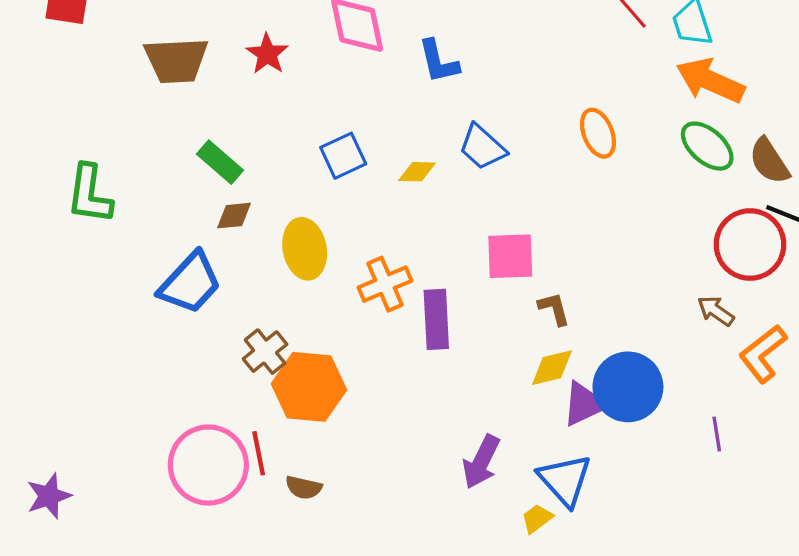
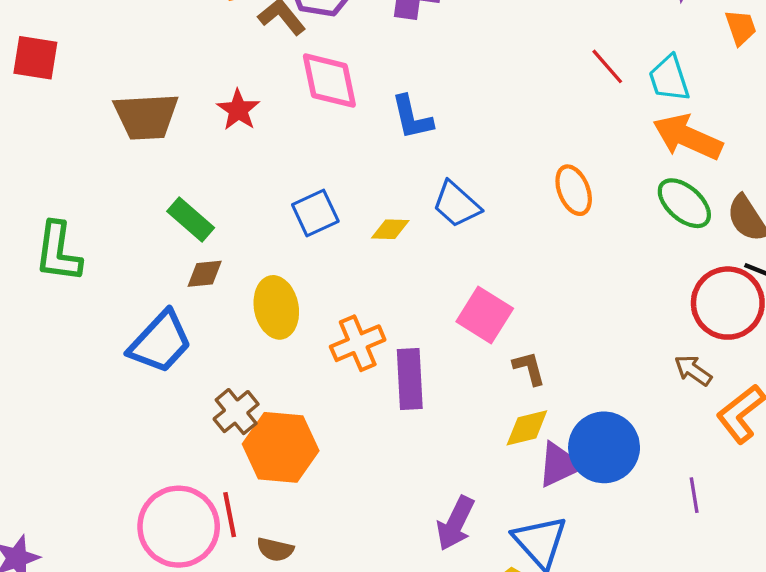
pink square: (510, 256) -> (485, 315), turned 34

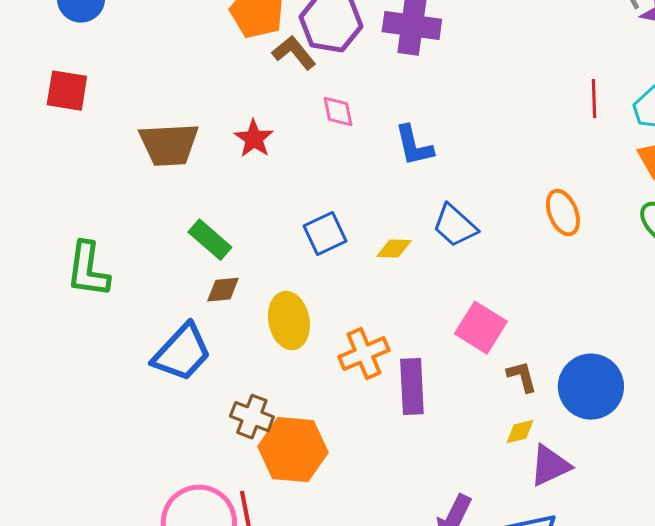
red line: (607, 66) -> (594, 99), turned 39
pink diamond: (329, 81) -> (338, 112), size x0.6
brown cross: (236, 412) -> (252, 417), turned -30
yellow diamond: (527, 428) -> (520, 432), size x0.7
blue circle: (604, 447) -> (591, 387), moved

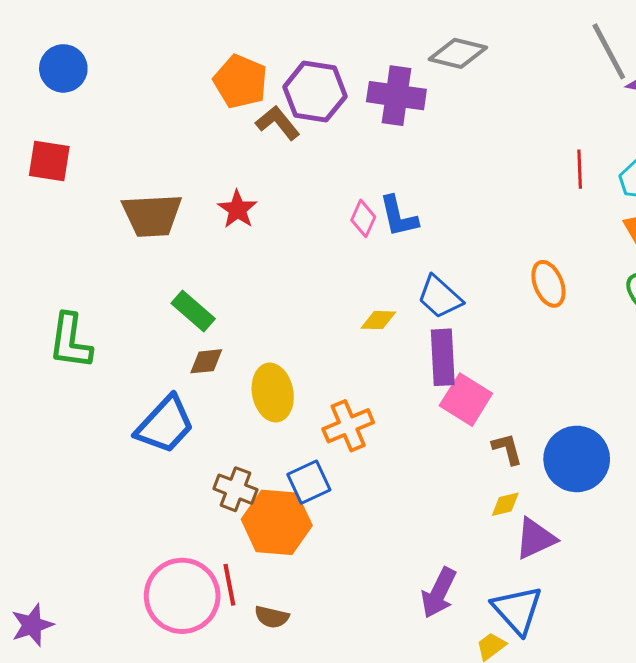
pink diamond: (338, 112) -> (363, 218), moved, turned 36
blue square: (325, 234) -> (309, 482), moved
purple rectangle: (412, 387) -> (443, 357), moved

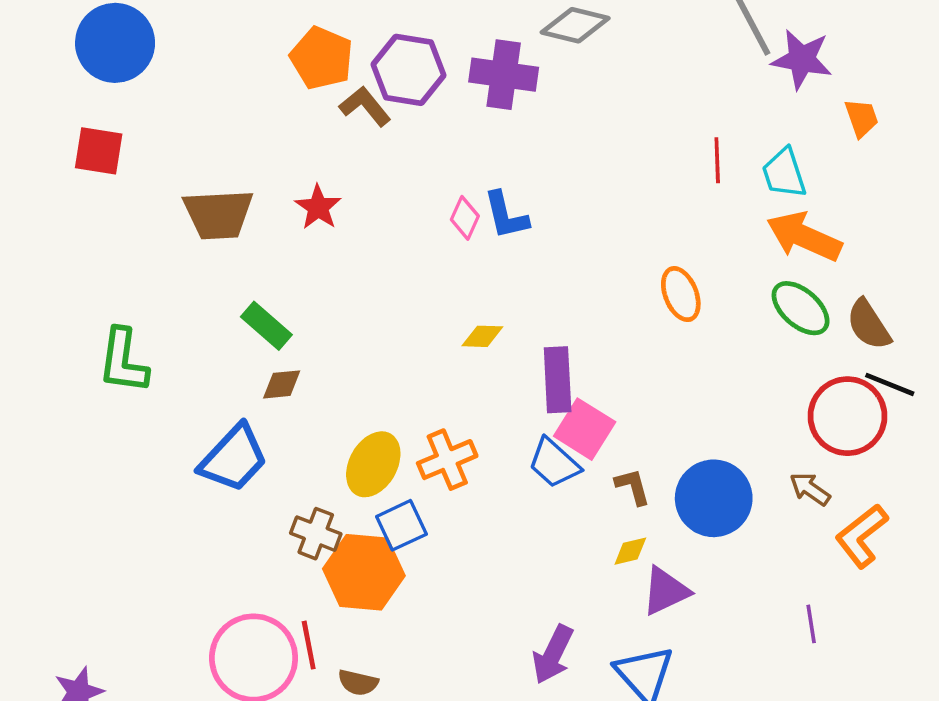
blue circle: (63, 68) -> (115, 43), size x1.4
blue trapezoid: (440, 297) -> (554, 463), moved
yellow ellipse: (273, 393) -> (373, 464), moved, turned 40

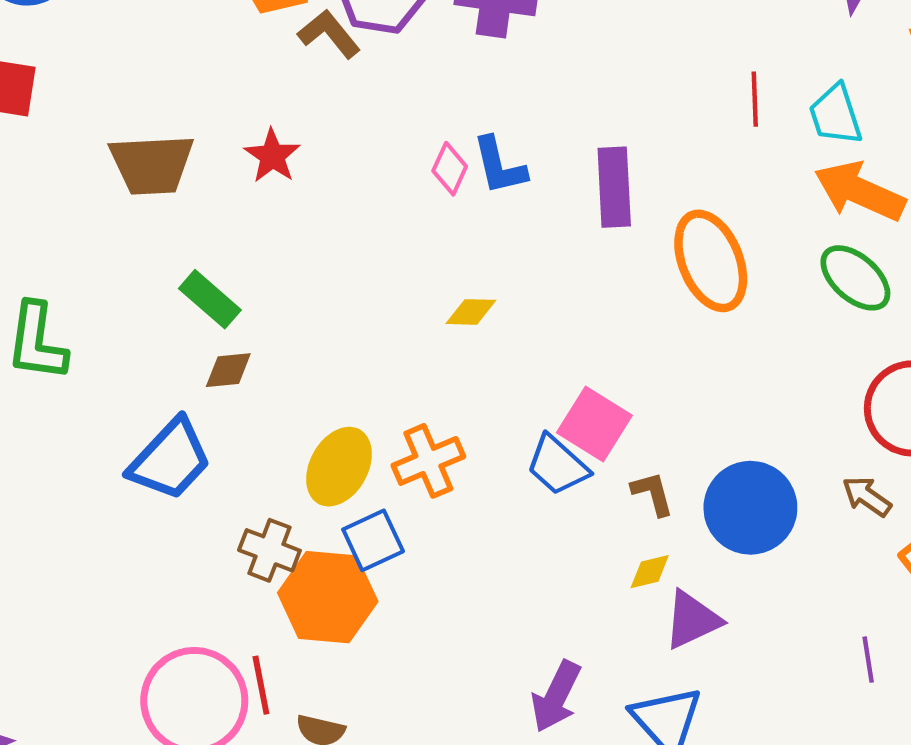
orange ellipse: (681, 294) -> (711, 261), size x1.5
purple rectangle: (558, 380) -> (614, 187), moved

